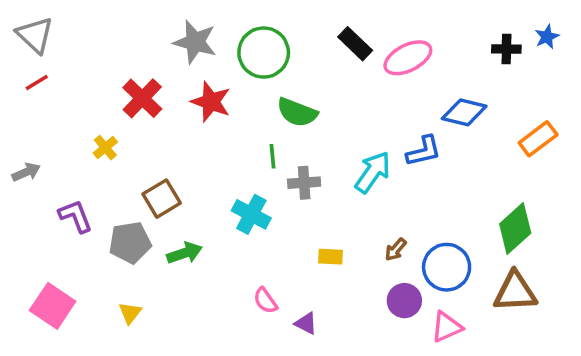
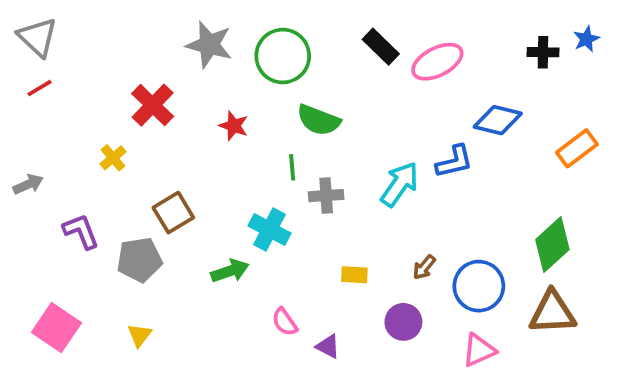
red star: (211, 102) -> (234, 126), moved, size x0.7
green arrow: (184, 253) -> (230, 271), moved
purple circle: (404, 301) -> (403, 322), moved

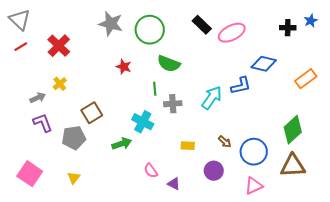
red cross: (153, 105) -> (59, 46), moved
gray arrow: (28, 184) -> (38, 98), moved
brown arrow: (424, 267) -> (225, 142), turned -88

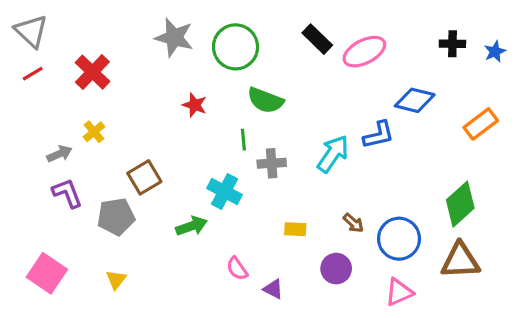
blue star: (311, 21) -> (495, 52), moved

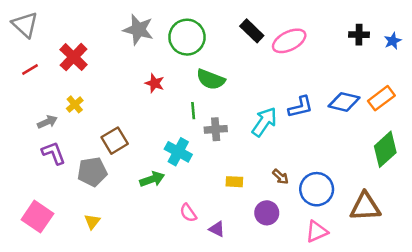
red line: (33, 74) -> (30, 70), moved
blue diamond: (415, 100) -> (344, 102), moved
green diamond: (460, 204) -> (385, 149), moved

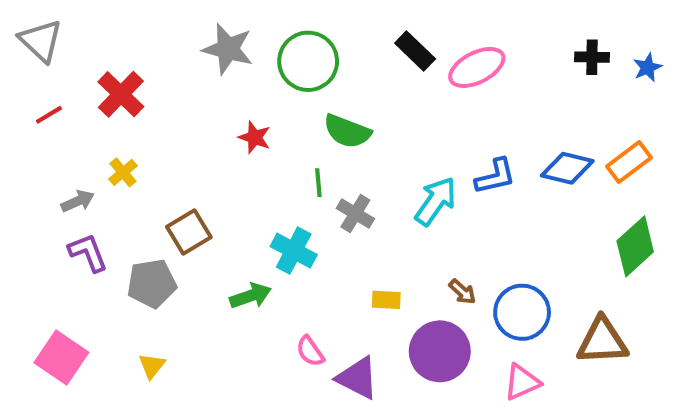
gray cross: (216, 129) -> (355, 214), turned 35
purple circle: (267, 213) -> (440, 351), size x1.5
purple triangle: (217, 229) -> (357, 378), size x1.6

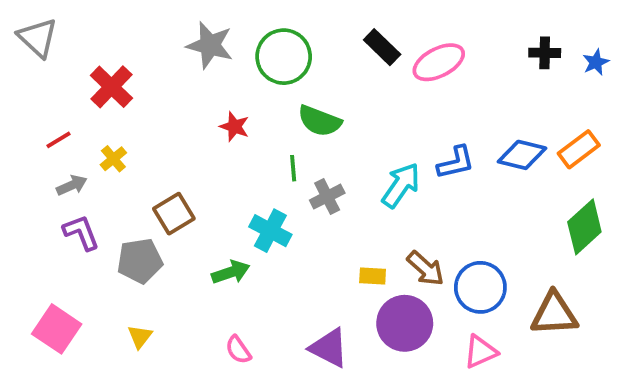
red line: (49, 115) -> (59, 140), moved
gray cross: (355, 214) -> (327, 197), turned 32
brown arrow: (462, 292) -> (426, 268), size x1.5
yellow rectangle: (386, 300) -> (373, 276), moved
pink semicircle: (310, 351) -> (238, 350), moved

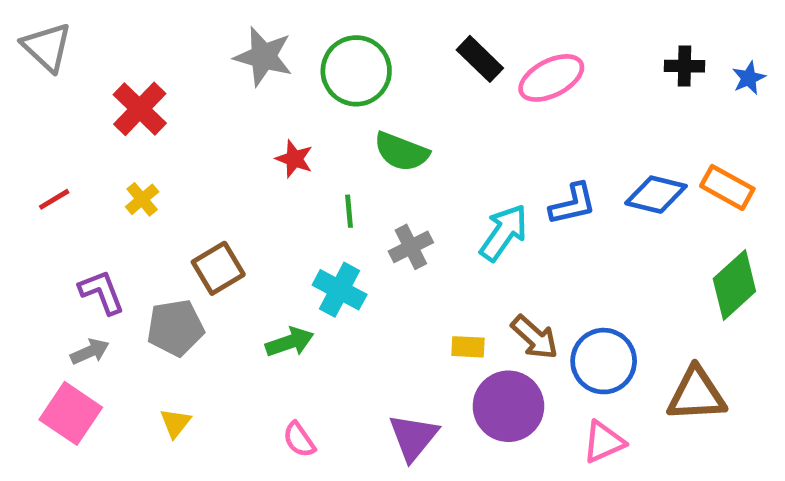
red line: (59, 140) -> (54, 199), moved
orange rectangle: (579, 149) -> (727, 187), turned 66
green line: (293, 168) -> (349, 211), moved
gray arrow: (72, 185) -> (90, 352), moved
purple triangle: (329, 348) -> (413, 437), turned 42

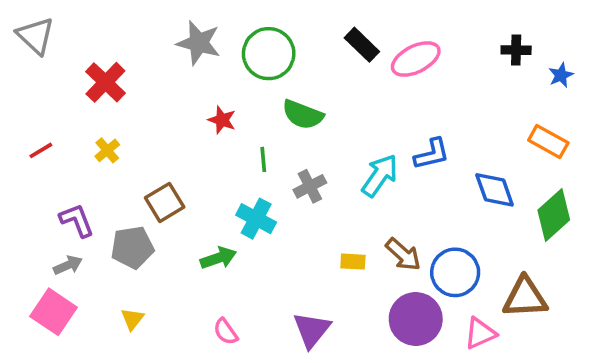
blue star: (749, 78) -> (561, 75), moved
blue diamond: (656, 195) -> (495, 190), moved, turned 57
purple circle: (508, 406) -> (416, 319), moved
pink triangle: (604, 442) -> (480, 333), moved

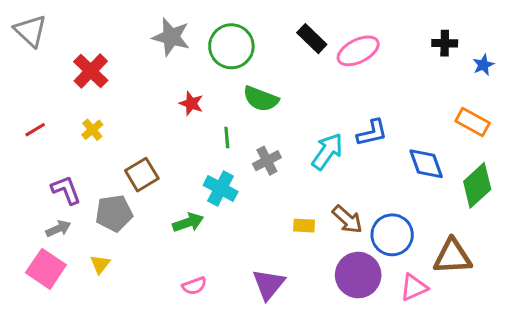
yellow triangle: (132, 319) -> (100, 264), moved
pink semicircle: (226, 332) -> (194, 286), turned -75

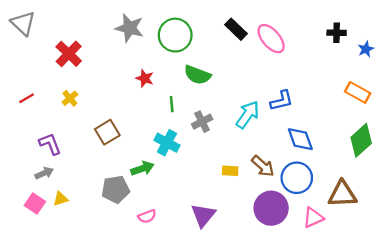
pink ellipse: (358, 51) -> (271, 39), turned 76
blue diamond: (426, 164) -> (300, 139), moved
gray pentagon: (114, 213) -> (116, 189), moved
yellow triangle: (100, 264) -> (61, 199), moved, turned 35
pink square: (46, 269) -> (35, 204), size x0.7

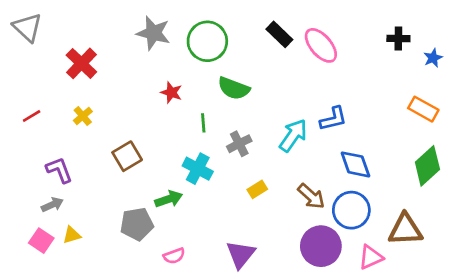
yellow rectangle: (230, 171) -> (257, 189), moved, turned -35

